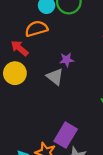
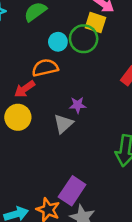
red arrow: (20, 48) -> (25, 89), turned -78
gray triangle: (55, 77) -> (63, 124), turned 36

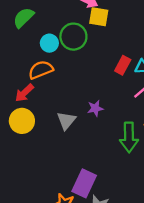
yellow square: (95, 23) -> (99, 17), moved
purple star: (78, 105) -> (95, 108), moved

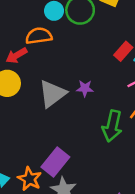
gray triangle: (66, 121) -> (52, 94), size x1.4

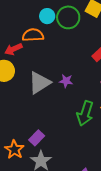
purple rectangle: (55, 162) -> (37, 138), size x0.7

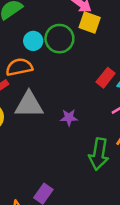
gray triangle: (39, 83) -> (29, 105), moved, turned 40

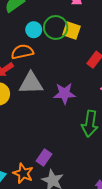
yellow square: (90, 23) -> (71, 31), moved
purple star: (69, 118) -> (64, 93), size x1.5

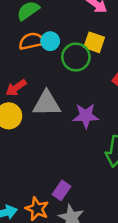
green circle: (56, 27) -> (76, 57), moved
orange semicircle: (22, 52) -> (32, 41), moved

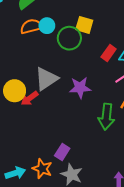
red arrow: (16, 88) -> (29, 98), moved
gray triangle: (47, 104) -> (46, 79), turned -30

